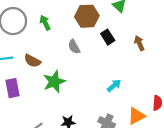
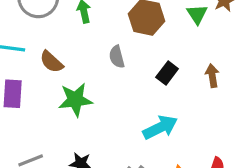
black rectangle: (108, 37) -> (167, 73), moved, turned 56
cyan arrow: (114, 85) -> (160, 127), size x1.5

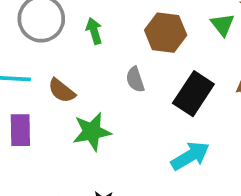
black rectangle: (167, 73) -> (193, 94), size x1.6

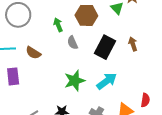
green arrow: (94, 31) -> (58, 25), moved
green star: (92, 132) -> (75, 81), moved

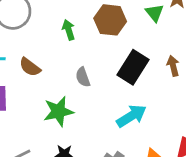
gray semicircle: (73, 43) -> (83, 77), moved
green star: (75, 81) -> (58, 111), moved

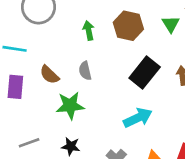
brown semicircle: (30, 67) -> (49, 75), moved
gray semicircle: (83, 77) -> (85, 71), moved

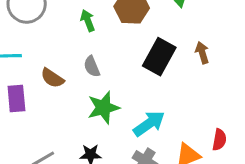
green star: (70, 106) -> (103, 108), moved
cyan arrow: (138, 118) -> (149, 124), moved

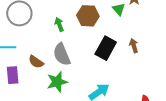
gray semicircle: (92, 67) -> (62, 54), size x1.6
green star: (103, 108) -> (57, 82), moved

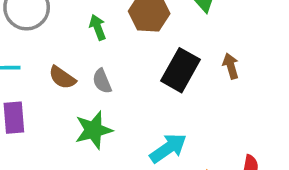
gray semicircle: (62, 54) -> (102, 81), size x0.6
brown semicircle: (36, 62) -> (62, 78), moved

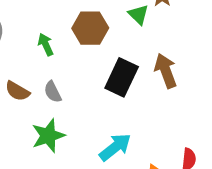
brown arrow: (231, 66) -> (166, 71), size x1.5

